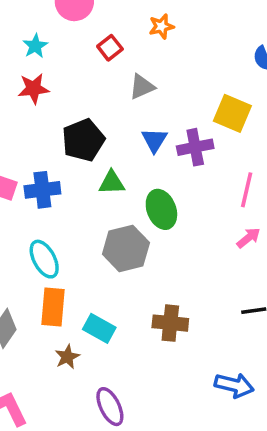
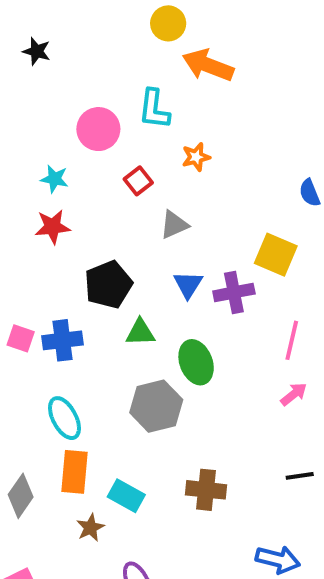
cyan star: (35, 46) -> (55, 179), turned -30

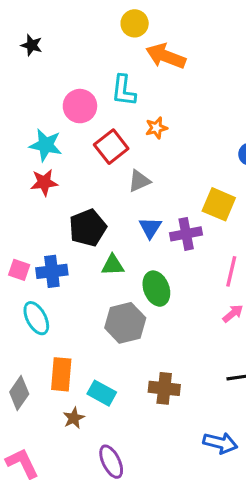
cyan star: (55, 179) -> (46, 145), size x1.5
red square: (138, 181) -> (111, 147), size x1.5
cyan ellipse: (64, 418) -> (36, 318), moved

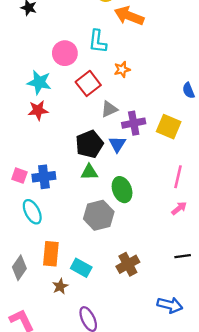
black pentagon: (88, 228) -> (89, 144), moved
purple cross: (186, 234) -> (134, 123), moved
brown cross: (164, 388) -> (128, 264), turned -35

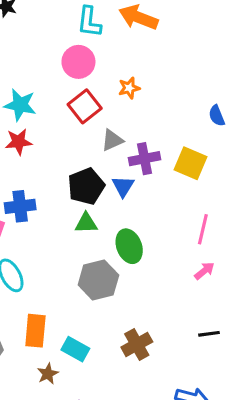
cyan L-shape: (98, 41) -> (89, 22), moved
pink circle: (65, 53) -> (78, 62), moved
blue cross: (44, 177) -> (20, 206), moved

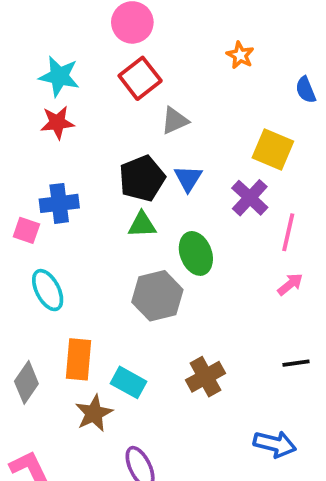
orange star: (129, 88) -> (240, 55), moved, turned -30
purple cross: (145, 159) -> (250, 198), moved, turned -36
brown star: (48, 374) -> (94, 413), size x1.4

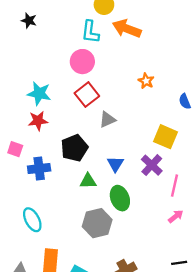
black pentagon: (142, 178) -> (74, 148), moved
blue triangle: (188, 178) -> (115, 164), moved
pink square: (26, 230) -> (15, 149), moved

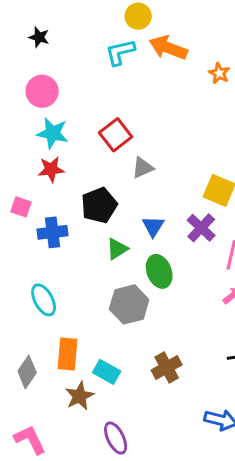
cyan L-shape: (90, 32) -> (120, 52), turned 70
pink circle: (82, 62) -> (42, 91), moved
orange star: (146, 81) -> (219, 73), moved
green triangle: (88, 181) -> (117, 249), turned -30

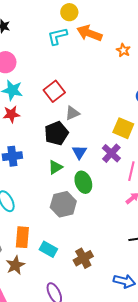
black pentagon: (99, 205) -> (56, 133), moved
brown cross: (167, 367) -> (83, 258), moved
brown star: (80, 396) -> (15, 265), moved

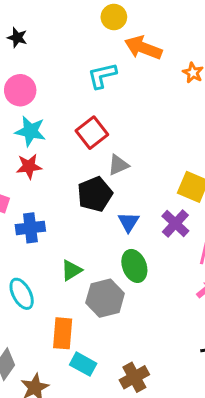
cyan L-shape: (57, 36) -> (102, 76), moved
green triangle: (55, 167) -> (71, 270), moved
orange rectangle: (22, 237) -> (63, 333), moved

